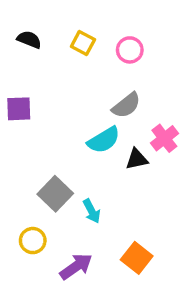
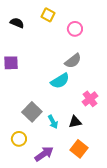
yellow square: (83, 43) -> (48, 15), moved
pink cross: (164, 138) -> (90, 99), moved
black triangle: (137, 159) -> (75, 122), moved

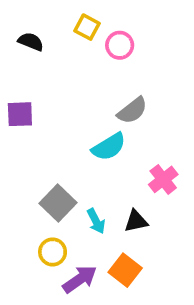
pink circle: (75, 29) -> (120, 45), moved
yellow circle: (19, 139) -> (53, 252), moved
orange square: (79, 149) -> (125, 270), moved

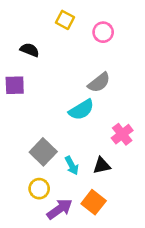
black semicircle: (31, 42) -> (30, 50), moved
pink circle: (120, 45) -> (103, 32), moved

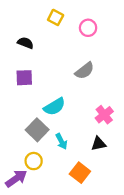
purple square: (15, 85) -> (24, 78), moved
cyan semicircle: (81, 110) -> (54, 107), moved
black triangle: (102, 165) -> (98, 144), moved
purple arrow: (60, 209) -> (16, 178), moved

